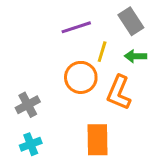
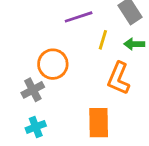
orange circle: (81, 77) -> (53, 64), moved

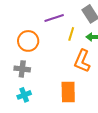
orange circle: (53, 64) -> (28, 41), moved
gray cross: (33, 90) -> (22, 69), turned 35

